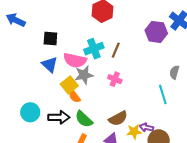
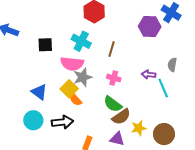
cyan cross: (94, 49) -> (81, 41), moved, turned -36
blue triangle: (50, 65) -> (39, 92), moved
green semicircle: (84, 119) -> (113, 104), moved
purple arrow: (146, 127) -> (149, 75), moved

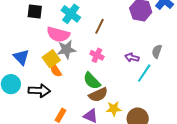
cyan line: (163, 88) -> (144, 73), turned 48

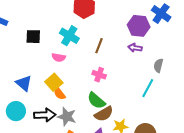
pink semicircle: (58, 34) -> (59, 57), size x0.6
gray star: (66, 50) -> (67, 117), moved, turned 30
purple arrow: (132, 57) -> (135, 48), moved

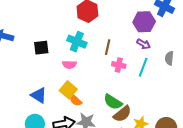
purple arrow: (135, 48) -> (144, 44), turned -152
pink cross: (99, 75) -> (119, 65), moved
cyan line: (148, 88) -> (143, 67), moved

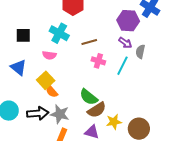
brown line: (108, 47) -> (89, 42), turned 56
gray semicircle: (169, 58) -> (140, 52), moved
blue triangle: (39, 95) -> (18, 67), moved

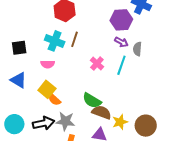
brown line: (89, 42) -> (75, 39), moved, turned -49
pink cross: (98, 61) -> (97, 63), turned 32
brown semicircle: (97, 110) -> (102, 112), turned -120

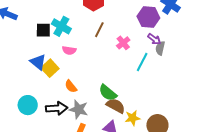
cyan cross: (55, 41) -> (61, 26), moved
purple arrow: (121, 42) -> (154, 39), moved
pink cross: (97, 63) -> (123, 43), moved
yellow square: (47, 89) -> (50, 68), moved

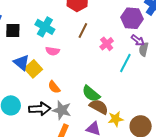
black square: (43, 30) -> (13, 30), moved

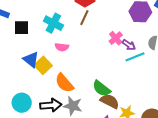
brown line: (83, 30) -> (84, 18), moved
purple arrow: (138, 40) -> (129, 45), moved
cyan line: (125, 63) -> (135, 57), turned 42
orange semicircle: (54, 87) -> (64, 83), size x1.5

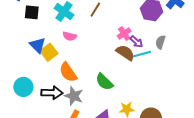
brown semicircle: (110, 101) -> (125, 53), moved

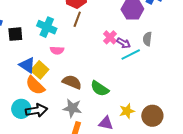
brown semicircle: (125, 53) -> (72, 82), moved
orange semicircle: (68, 72) -> (35, 85), moved
black arrow: (52, 93) -> (36, 110), moved

